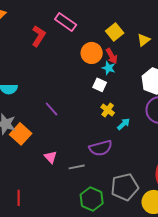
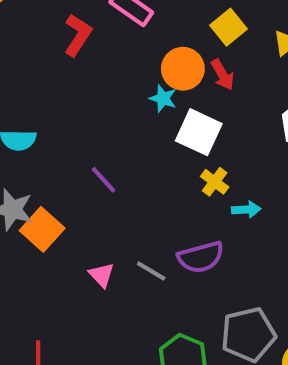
cyan star: (109, 68) -> (163, 98), moved
white square: (100, 85) -> (199, 132), size x1.6
cyan arrow: (124, 124) -> (246, 210), turned 40
gray line: (77, 167) -> (151, 271), moved, turned 42

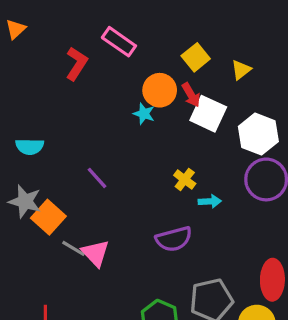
white square: (199, 132) -> (208, 114), moved
gray line: (151, 271) -> (74, 248), moved
pink triangle: (102, 275) -> (95, 253), size x1.4

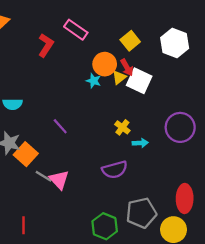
yellow triangle: (241, 70) -> (119, 77), moved
white hexagon: (258, 134) -> (175, 43), moved

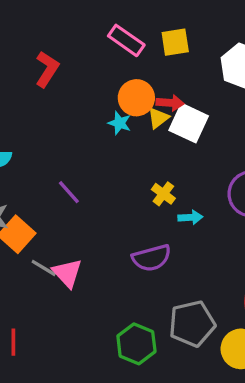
pink rectangle: (76, 30) -> (126, 40), moved
yellow square: (130, 41) -> (175, 42), moved, turned 30
red arrow: (127, 67) -> (170, 103), turned -56

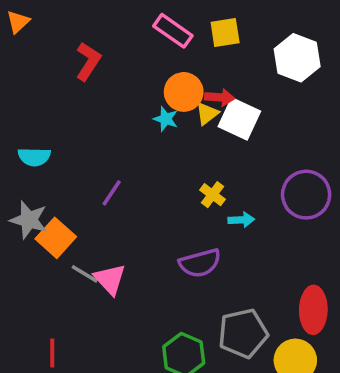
purple line: (69, 192) -> (112, 193), turned 76

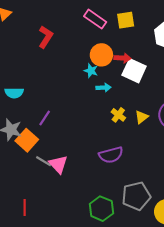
yellow triangle: (207, 114) -> (141, 117), moved
purple line: (112, 193) -> (45, 118), moved
cyan arrow: (241, 220) -> (104, 88), moved

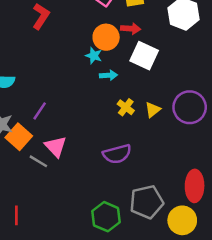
red arrow: (123, 58) -> (131, 29), moved
pink triangle: (58, 164) -> (56, 147), moved

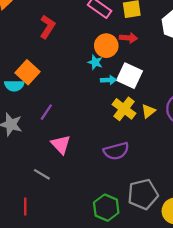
white square: (144, 56) -> (130, 76), moved
yellow cross: (126, 107) -> (124, 109), size x1.5
orange square: (19, 137) -> (27, 72), moved
gray line: (38, 161) -> (42, 174), moved

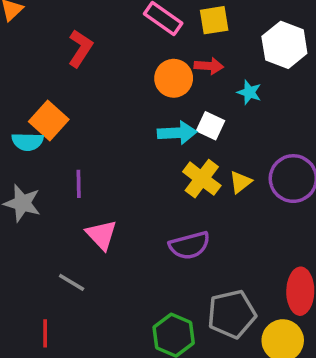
cyan star: (95, 62) -> (249, 92), moved
white square: (130, 76) -> (211, 126), size x0.7
cyan arrow: (108, 80) -> (177, 133), size x1.5
purple line: (46, 112) -> (79, 184), turned -35

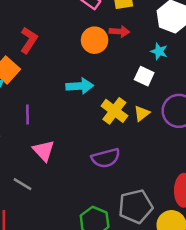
red L-shape: (80, 48) -> (29, 40), moved
cyan star: (249, 92) -> (159, 51), moved
white square: (211, 126) -> (144, 76), moved
cyan arrow: (177, 133) -> (80, 86), moved

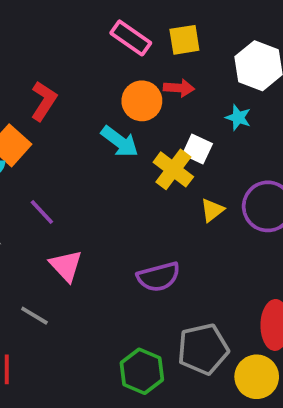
white square: (144, 76) -> (197, 149), moved
cyan arrow: (80, 86) -> (120, 142), moved, turned 40
yellow cross: (114, 111) -> (173, 169), moved
purple line: (28, 115) -> (42, 212), turned -42

